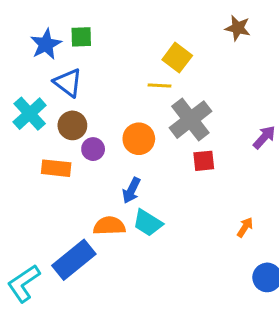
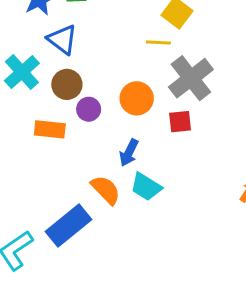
red square: (204, 161) -> (180, 122), moved
orange semicircle: (109, 226) -> (106, 190), turned 48

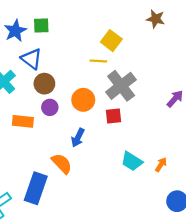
brown circle: (67, 84) -> (44, 84), moved
cyan trapezoid: (146, 187) -> (132, 161), moved
blue rectangle: (68, 226) -> (36, 188), turned -32

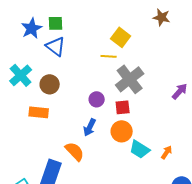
blue triangle: (31, 59) -> (56, 46), moved
brown circle: (44, 84) -> (50, 84), moved
orange circle: (83, 100) -> (122, 131), moved
purple circle: (50, 107) -> (97, 99), moved

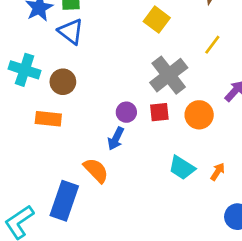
yellow line: (109, 56) -> (212, 45), moved, turned -56
cyan cross: (21, 75) -> (25, 70), turned -30
purple circle: (97, 99) -> (126, 112), moved
orange circle: (122, 131) -> (199, 115), moved

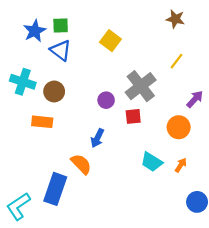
yellow square: (157, 20) -> (110, 41), moved
purple circle: (126, 112) -> (106, 100), moved
orange circle: (199, 115) -> (179, 127), moved

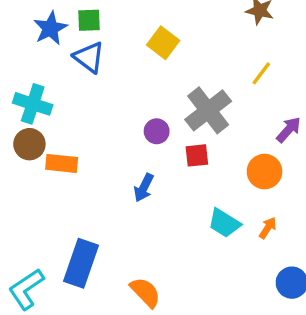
brown circle: (54, 91) -> (29, 144), moved
orange semicircle: (81, 164) -> (145, 292), moved

